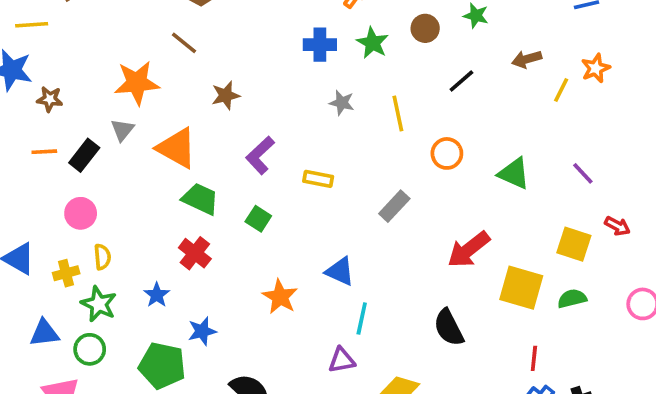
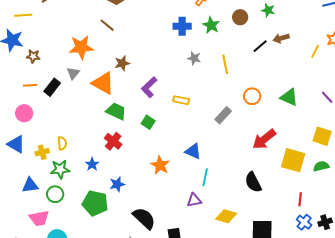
brown arrow: (527, 59) -> (281, 38), moved
brown star: (226, 95) -> (122, 63), moved
orange circle: (447, 153) -> (252, 96), moved
pink circle: (81, 213) -> (24, 113), moved
green star: (99, 304) -> (60, 169), turned -30

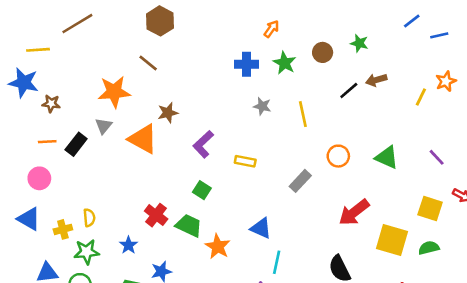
green trapezoid: (116, 111) -> (189, 226), moved

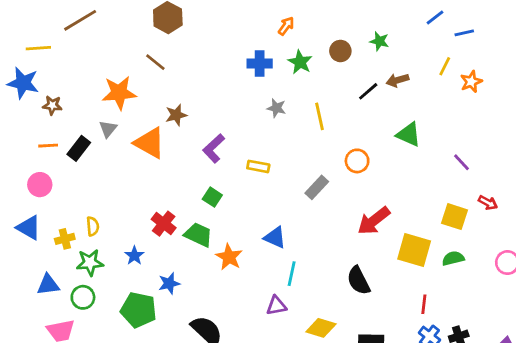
yellow line: (421, 97) -> (445, 66), moved
green triangle: (387, 157) -> (409, 134), moved

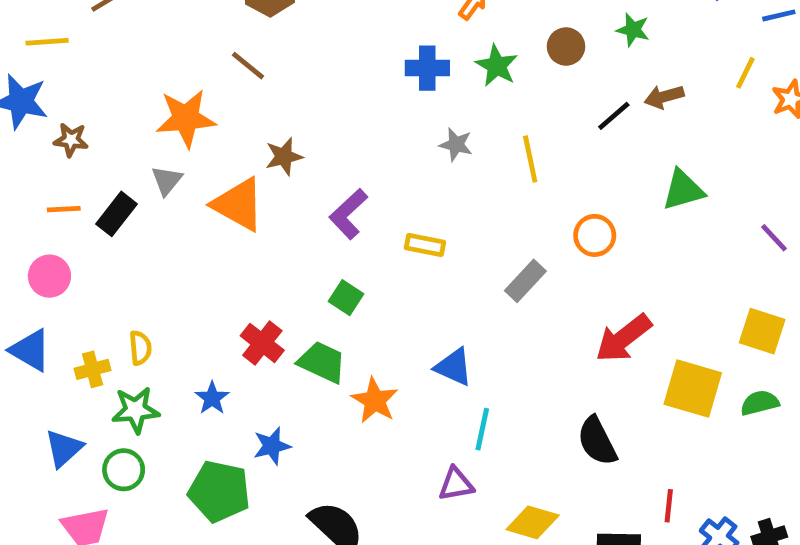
green triangle: (409, 134) -> (683, 190), turned -40
blue triangle: (48, 285) -> (64, 448), turned -35
red line: (424, 304) -> (669, 506), moved

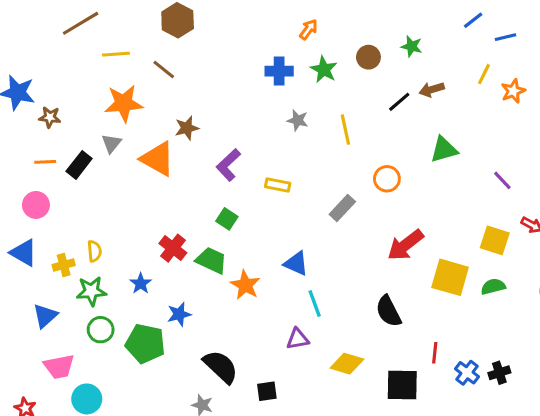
yellow line: (47, 42) -> (116, 54), moved
cyan line: (482, 429) -> (315, 303), turned -32
green circle: (124, 470) -> (101, 330), moved

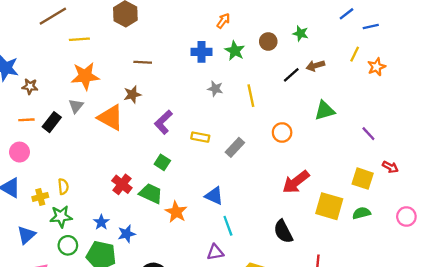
brown line: (164, 69) -> (143, 62), moved, turned -36
gray rectangle: (342, 208) -> (235, 147), moved
blue star: (141, 283) -> (101, 222), moved

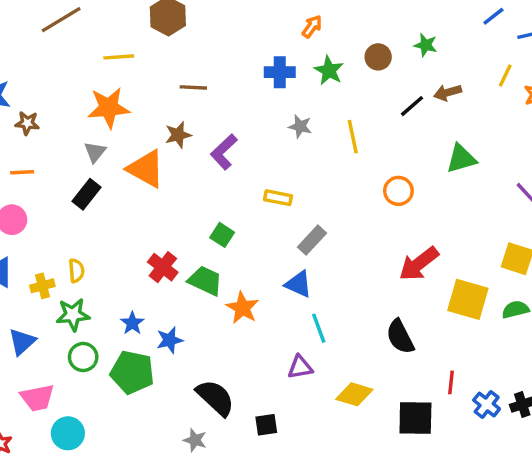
yellow line: (79, 39) -> (119, 57), moved
black rectangle: (52, 122) -> (87, 194), moved
purple L-shape: (163, 122) -> (224, 152), moved
gray rectangle: (235, 147) -> (312, 240), moved

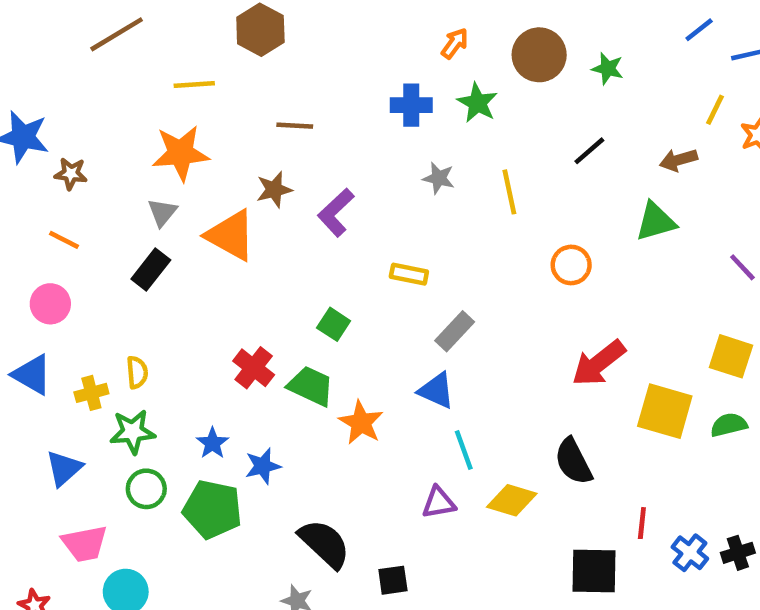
brown circle: (378, 57) -> (539, 55), moved, size x1.5
brown arrow: (448, 93) -> (678, 160), moved
orange line: (22, 172) -> (64, 240), turned 30
yellow diamond: (354, 394) -> (512, 500), moved

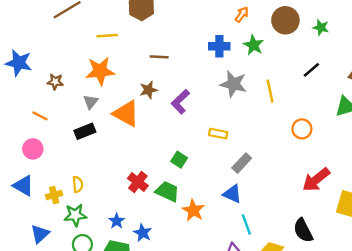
brown star: (71, 174) -> (55, 82), moved
gray star: (439, 178) -> (233, 84), size x1.6
black rectangle: (151, 270) -> (85, 131), turned 30
blue star: (263, 466) -> (143, 233), turned -30

